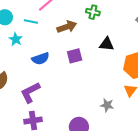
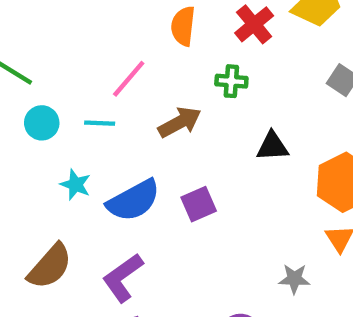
cyan star: (16, 39) -> (75, 185), moved
purple square: (75, 56) -> (199, 204), moved
blue semicircle: (41, 59) -> (133, 200), size x1.4

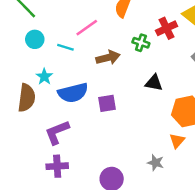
red cross: (254, 24) -> (167, 28), moved
brown semicircle: (50, 266) -> (27, 98), moved, turned -48
gray star: (294, 279) -> (156, 163), moved

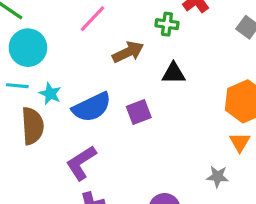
cyan circle: (35, 39) -> (28, 48), size x1.5
cyan line: (65, 47) -> (17, 86), moved
black triangle: (154, 83) -> (173, 73), moved

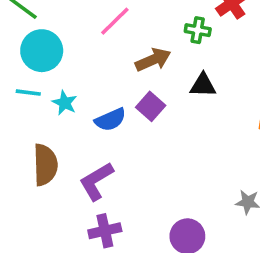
blue semicircle: (92, 107) -> (110, 120), size x0.7
purple square: (139, 112) -> (151, 106), moved, turned -30
brown semicircle: (33, 126) -> (45, 165), moved

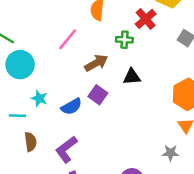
cyan line: (28, 93) -> (17, 116), moved
brown semicircle: (45, 165) -> (30, 142), size x0.7

